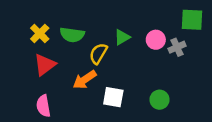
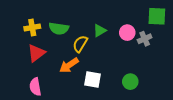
yellow cross: (40, 33) -> (32, 27), turned 35

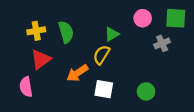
green semicircle: (59, 29) -> (66, 32), turned -114
pink circle: (127, 33) -> (143, 18), moved
yellow semicircle: (80, 44) -> (101, 55), moved
pink semicircle: (35, 87) -> (26, 87), moved

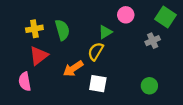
pink circle: (143, 18) -> (126, 15), moved
green square: (176, 18) -> (166, 17), turned 30
green circle: (146, 91) -> (149, 86), moved

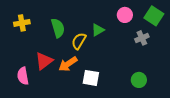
pink circle: (126, 15) -> (125, 15), moved
yellow cross: (34, 29) -> (22, 23), moved
yellow semicircle: (96, 51) -> (79, 41), moved
red triangle: (39, 56) -> (44, 61), moved

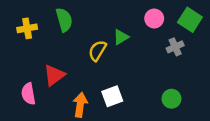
green semicircle: (58, 28) -> (64, 20), moved
orange arrow: (68, 64) -> (80, 105), moved, turned 132
white square: (91, 78) -> (112, 96), turned -30

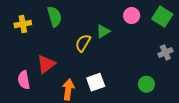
gray cross: (175, 47) -> (165, 53), moved

